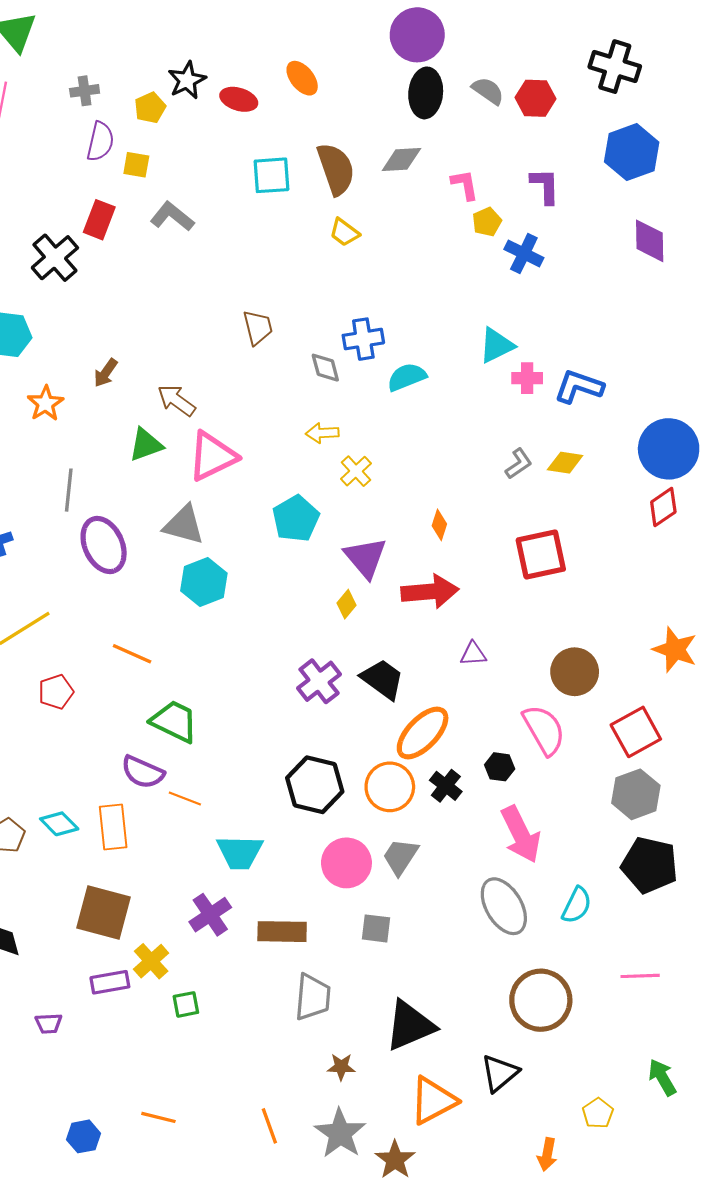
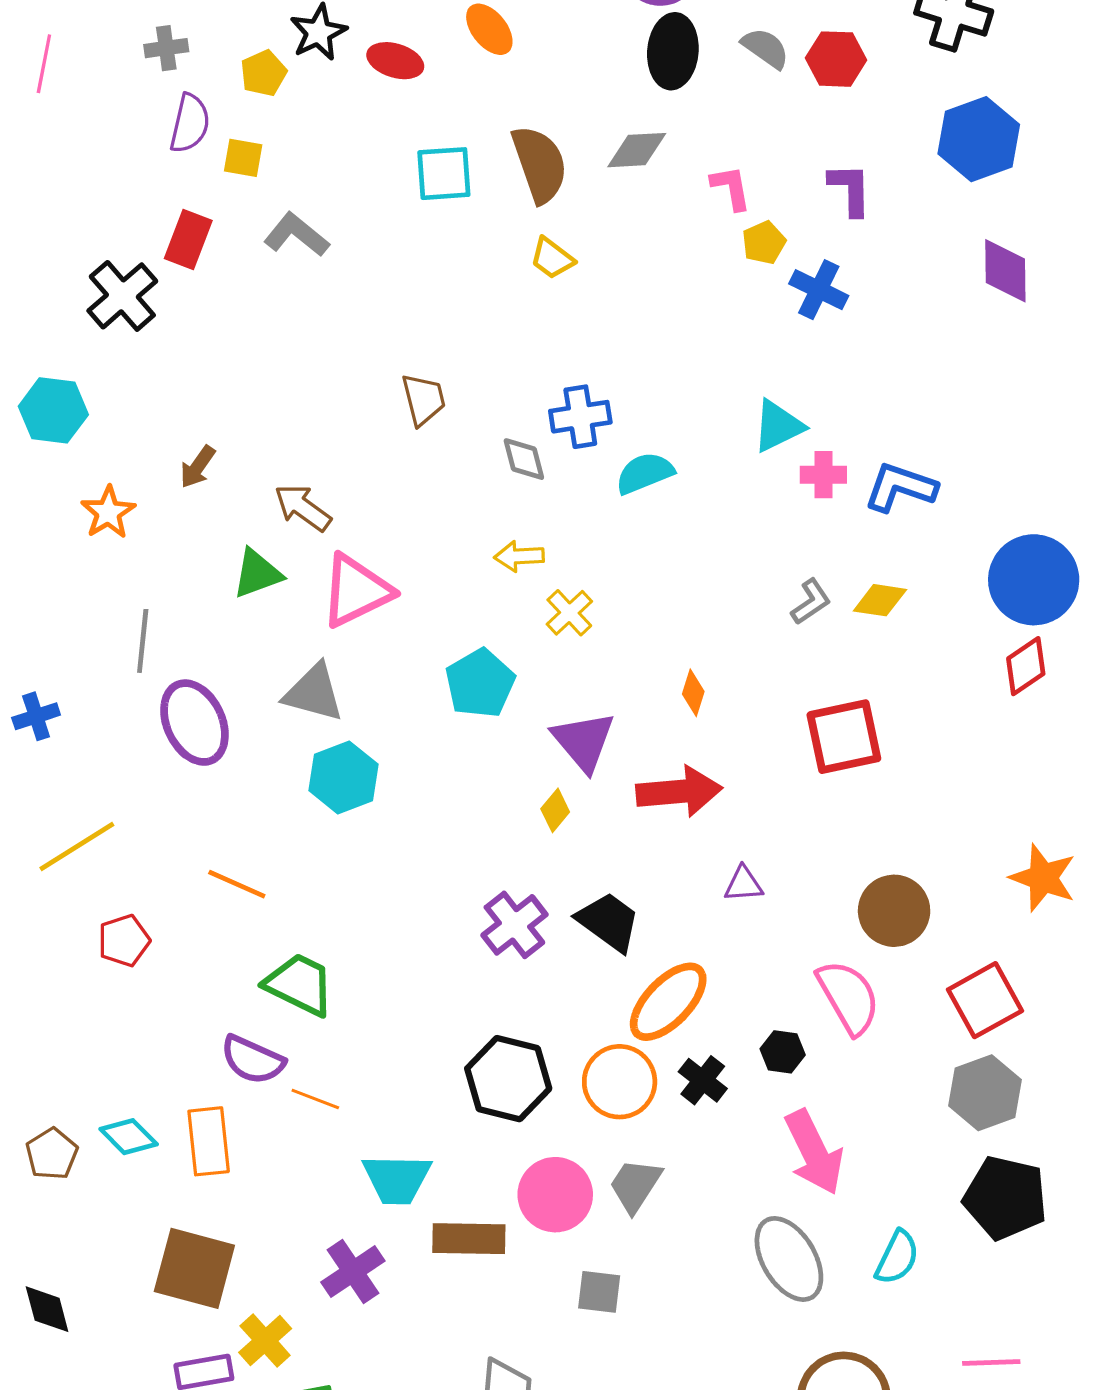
brown rectangle: (282, 932) -> (469, 1239), moved

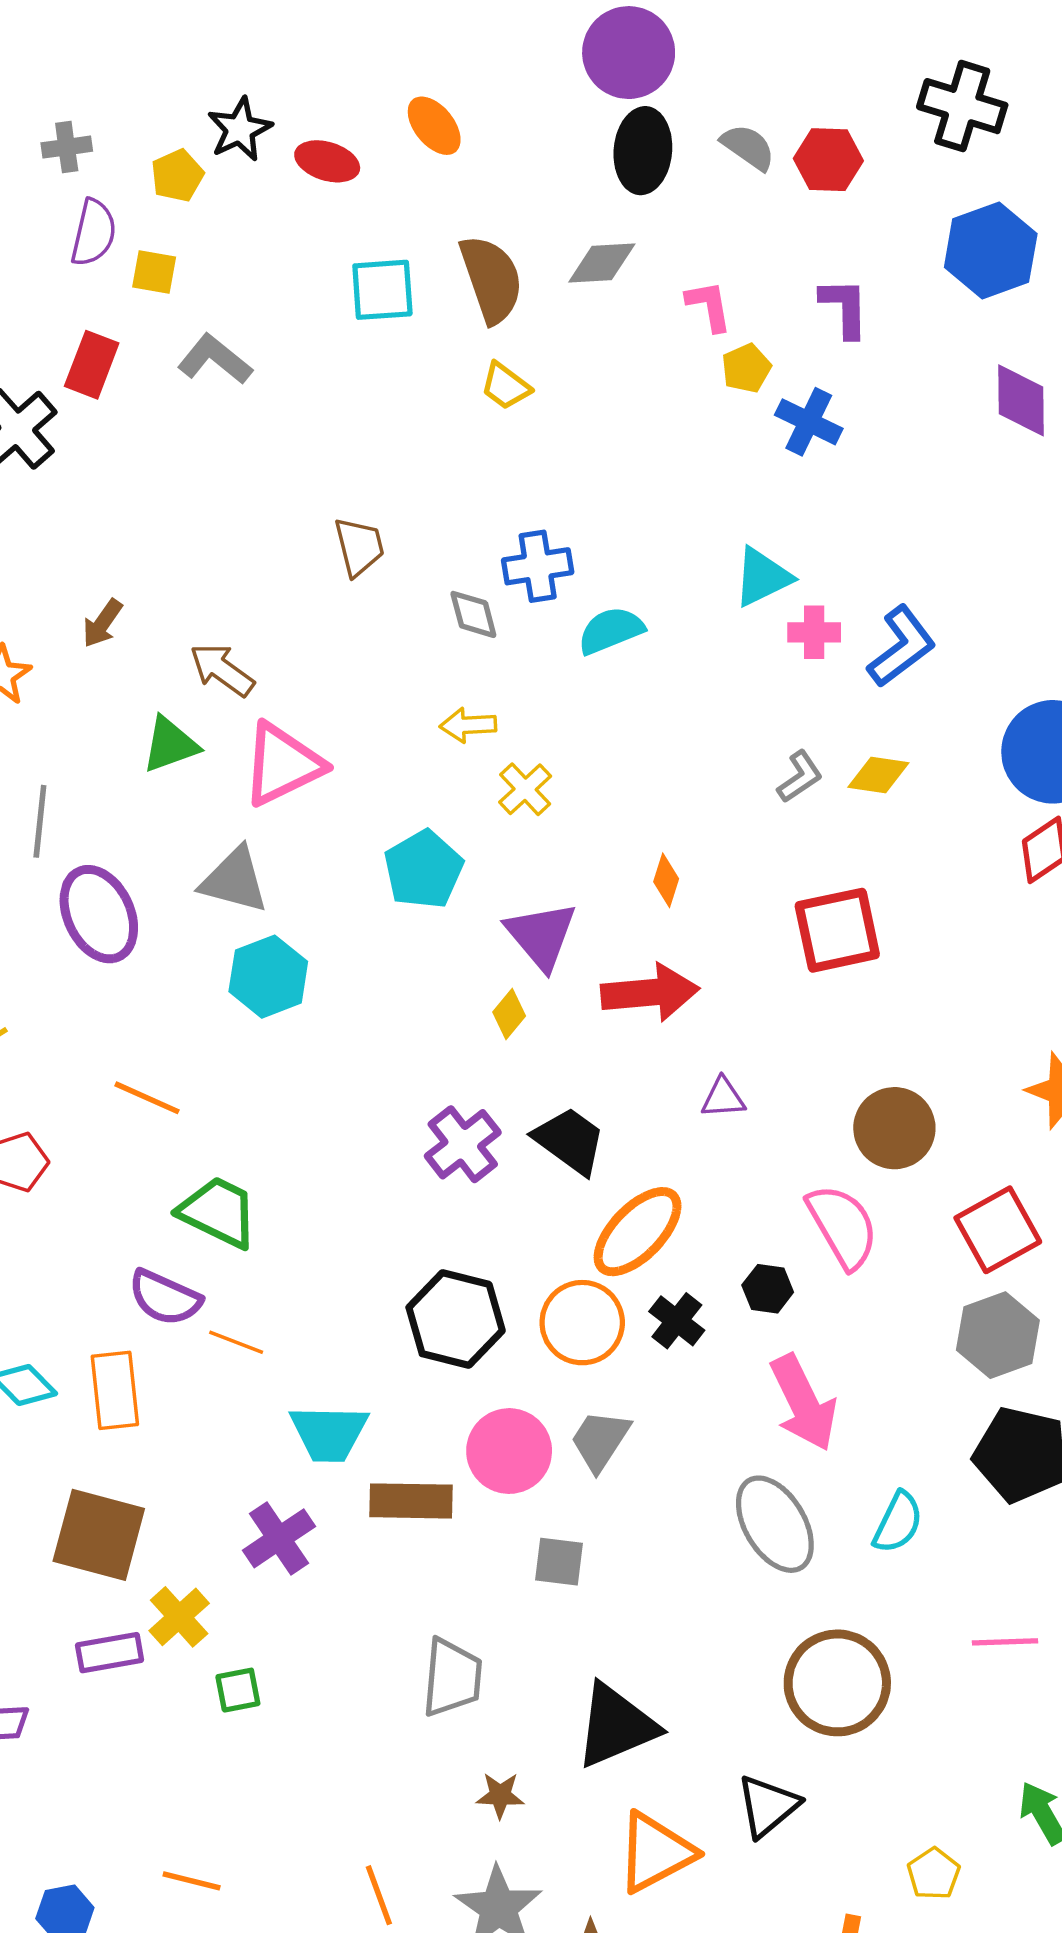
blue L-shape: (900, 487) -> (902, 647), turned 124

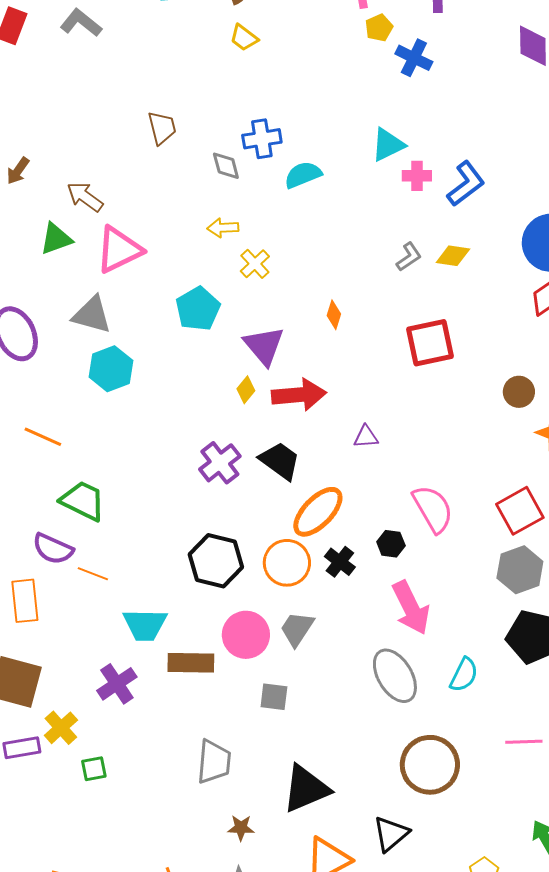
red arrow: (650, 993) -> (299, 395), moved
brown circle: (894, 1128) -> (519, 392), moved, size x0.7

